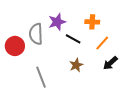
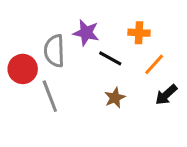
purple star: (57, 22) -> (86, 33), turned 30
gray line: (41, 77) -> (50, 96), moved

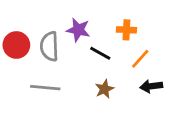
red circle: (23, 69) -> (16, 45), moved
black arrow: (166, 95) -> (151, 86), turned 35
gray line: (50, 96) -> (45, 88), turned -64

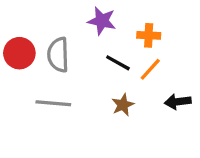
purple star: (78, 30) -> (102, 21), moved
orange line: (140, 59) -> (150, 69), moved

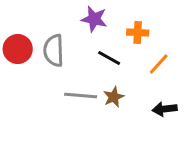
orange line: (150, 69) -> (159, 64), moved
black arrow: (178, 102) -> (165, 109), moved
gray line: (53, 103) -> (81, 95), moved

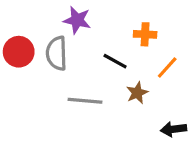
purple star: (94, 19) -> (77, 20), moved
brown star: (114, 97) -> (137, 93), moved
black arrow: (165, 109) -> (174, 129), moved

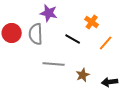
orange cross: (145, 34) -> (92, 22), turned 32
brown star: (137, 93) -> (83, 75), moved

